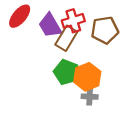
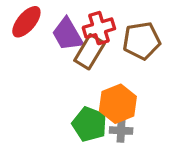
green pentagon: (66, 72) -> (90, 124), moved

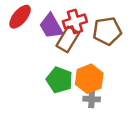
green pentagon: (90, 124) -> (59, 80), moved

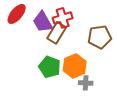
brown pentagon: (107, 31) -> (100, 37), moved
gray cross: (92, 99) -> (86, 83), moved

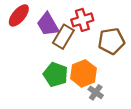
red cross: (63, 18) -> (82, 20), moved
gray cross: (86, 83) -> (96, 92), turned 32

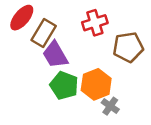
purple trapezoid: (48, 24) -> (55, 55), moved
brown rectangle: (63, 37) -> (44, 33), moved

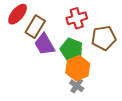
green pentagon: (64, 86) -> (71, 49), moved
gray cross: (110, 106) -> (77, 86), moved

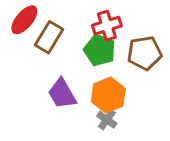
purple trapezoid: (45, 44) -> (62, 94), moved
green pentagon: (71, 49) -> (100, 50), moved

